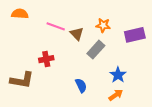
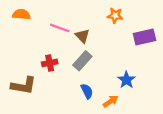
orange star: (103, 25) -> (115, 16), moved
gray rectangle: (96, 50) -> (82, 61), moved
orange arrow: (116, 95) -> (111, 101), moved

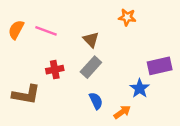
orange semicircle: (21, 14) -> (16, 30), moved, turned -66
pink line: (60, 28) -> (46, 31), moved
purple rectangle: (144, 37) -> (160, 66), moved

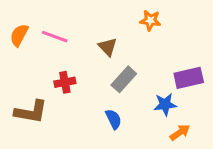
gray rectangle: (91, 67) -> (124, 79), moved
blue star: (140, 88) -> (165, 104), turned 30
orange arrow: (122, 112) -> (180, 132), moved

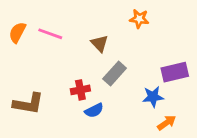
red cross: (65, 82) -> (80, 90), moved
blue semicircle: (114, 119) -> (94, 110), moved, turned 90

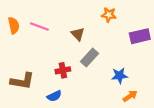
orange semicircle: (17, 32) -> (14, 25), turned 140
purple rectangle: (175, 72) -> (140, 36), moved
blue semicircle: (94, 110) -> (54, 96), moved

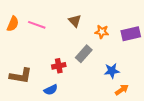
orange star: (109, 15) -> (102, 32), moved
orange semicircle: (14, 25) -> (13, 24), turned 35
brown triangle: (78, 34) -> (75, 21), moved

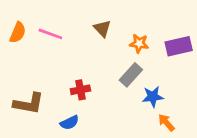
gray rectangle: (84, 54) -> (131, 75), moved
orange arrow: (122, 90) -> (166, 123), turned -96

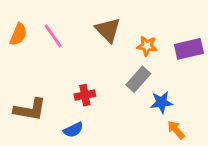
brown triangle: (102, 28) -> (108, 30), size x1.4
pink line: (50, 34) -> (53, 36), turned 35

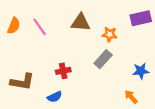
brown triangle: (108, 30) -> (80, 23), turned -42
purple rectangle: (189, 49) -> (141, 18), moved
blue star: (161, 102) -> (141, 71), moved

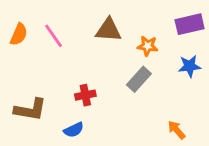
blue star: (141, 71) -> (190, 66), moved

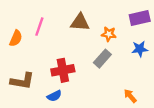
orange semicircle: (19, 34) -> (16, 38), moved
pink line: (53, 36) -> (39, 27), turned 54
red cross: (85, 95) -> (63, 70), size x1.5

